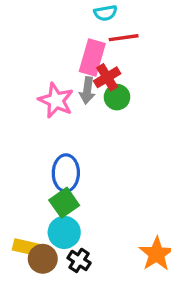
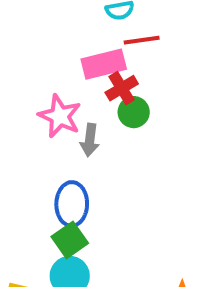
pink rectangle: (92, 57) -> (104, 64), turned 60
gray arrow: (87, 90) -> (90, 140), moved

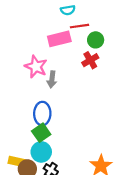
red cross: (122, 88) -> (90, 60), moved
green circle: (134, 112) -> (96, 40), moved

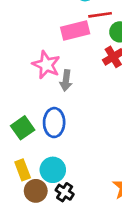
green square: (41, 133) -> (23, 128), moved
yellow rectangle: (17, 162) -> (23, 170), moved, turned 56

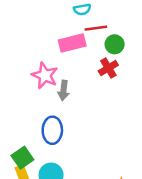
green square: (23, 128) -> (22, 158), moved

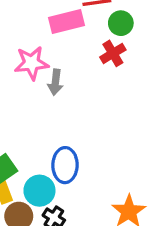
pink star: (45, 75) -> (32, 63), turned -30
blue ellipse: (52, 130) -> (65, 165), moved

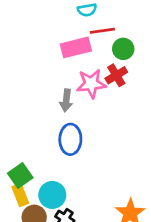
pink star: (32, 63) -> (91, 84), moved
blue ellipse: (65, 165) -> (70, 139), moved

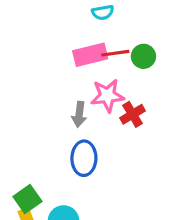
red line: (102, 31) -> (115, 53), moved
red cross: (116, 75) -> (133, 114), moved

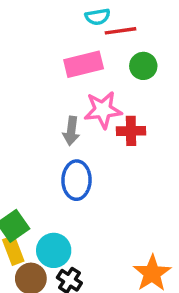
red line: (115, 53) -> (120, 31), moved
red cross: (133, 114) -> (131, 131), turned 30

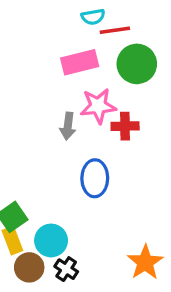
green circle: (143, 66) -> (137, 64), size x1.5
blue ellipse: (77, 180) -> (95, 178), moved

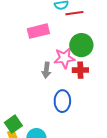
pink rectangle: (80, 62) -> (38, 31), moved
green circle: (137, 64) -> (81, 45), moved

